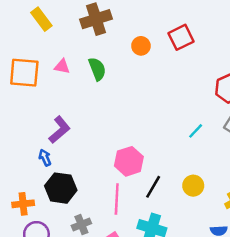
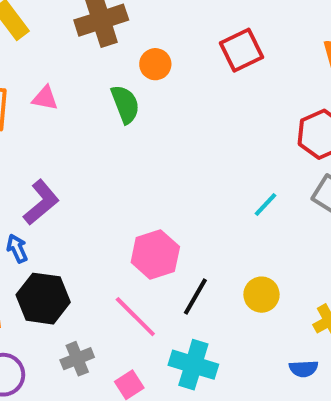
orange circle: (141, 46) -> (155, 64), moved
green semicircle: (97, 69) -> (125, 104), moved
pink line: (117, 199) -> (135, 317), turned -48

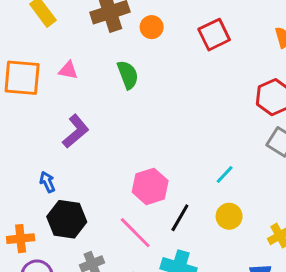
orange circle: (155, 64) -> (152, 27), moved
purple L-shape: (41, 202) -> (76, 131), moved
cyan line: (266, 204) -> (225, 175), moved

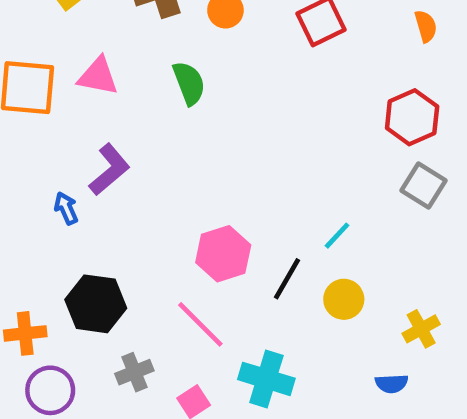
pink triangle: (68, 70) -> (98, 76), size x1.4
blue arrow: (47, 182) -> (66, 208), moved
black line: (180, 218) -> (287, 279), moved

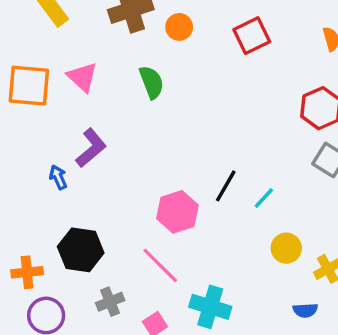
pink triangle: (98, 76) -> (82, 77), turned 32
black line: (287, 279) -> (226, 186), moved
yellow circle: (344, 299) -> (286, 248), moved

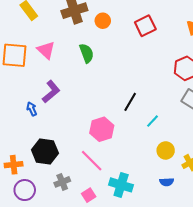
black line: (226, 186) -> (130, 102), moved
blue semicircle: (305, 310) -> (167, 182), moved

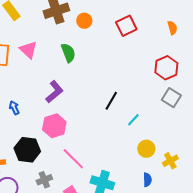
purple L-shape: (51, 92) -> (54, 92), moved
pink hexagon: (102, 129) -> (54, 126), moved
blue semicircle: (167, 182) -> (147, 180), turned -88

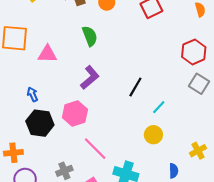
pink triangle: (28, 50) -> (47, 54), moved, turned -42
purple L-shape: (54, 92) -> (90, 77), moved
yellow circle: (146, 149) -> (153, 135), moved
black hexagon: (27, 150) -> (40, 123), moved

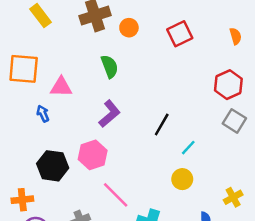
blue arrow: (32, 94) -> (43, 114), moved

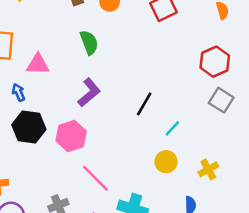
black hexagon: (53, 166) -> (29, 127), moved
yellow cross: (233, 197) -> (208, 169), moved

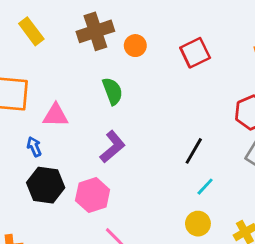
black line: (144, 104) -> (194, 151), moved

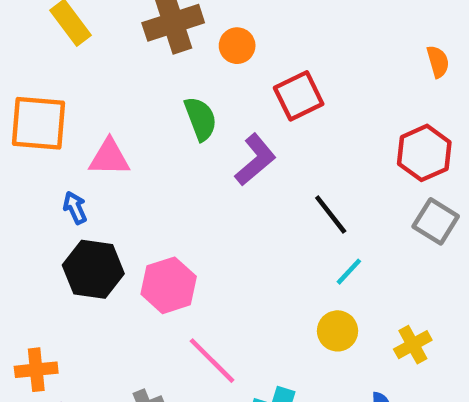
red square: (195, 53) -> (299, 96), moved
purple L-shape: (113, 147) -> (255, 160), moved
black line: (194, 151) -> (331, 215), turned -68

